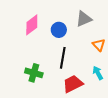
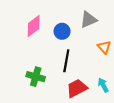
cyan arrow: (98, 73) -> (103, 85), moved

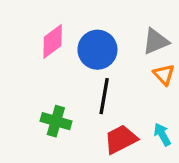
gray triangle: (88, 20) -> (156, 41), moved
blue circle: (62, 31) -> (97, 50), size x1.5

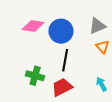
pink diamond: (53, 41) -> (33, 26), turned 45
red trapezoid: (121, 139) -> (62, 87), moved

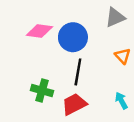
gray triangle: (97, 26) -> (115, 17), moved

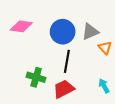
gray triangle: (115, 17) -> (90, 32), moved
pink diamond: (39, 31) -> (21, 26), moved

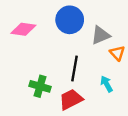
blue circle: (63, 32) -> (70, 20), moved
cyan arrow: (104, 86) -> (107, 84), moved

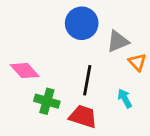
pink diamond: (23, 29) -> (25, 71), moved, turned 40
red trapezoid: (71, 99) -> (83, 116), turned 45

